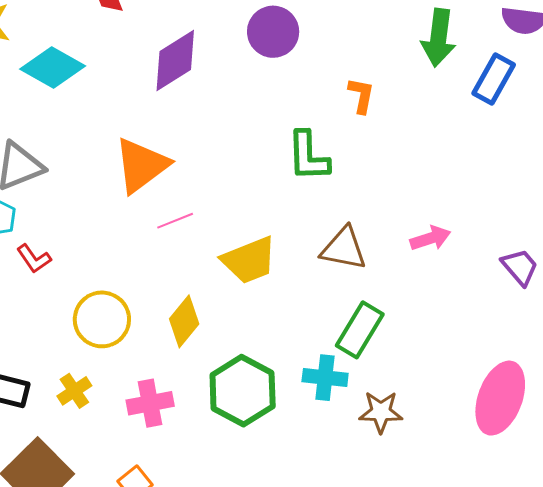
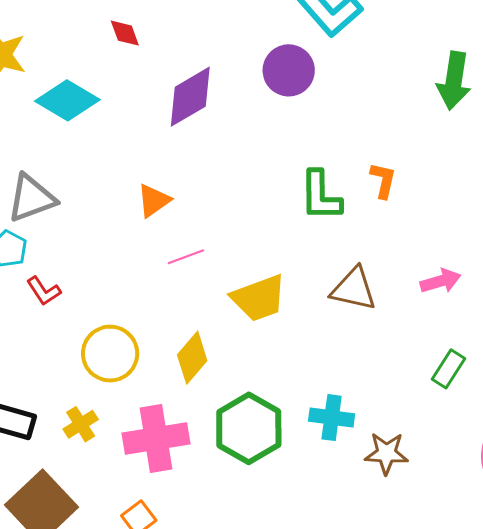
orange L-shape: (361, 95) -> (383, 180), moved
orange triangle: (141, 165) -> (154, 200), size x0.6
green rectangle: (360, 330) -> (449, 369), moved, size x0.7
pink cross: (150, 403) -> (156, 439), size x1.4

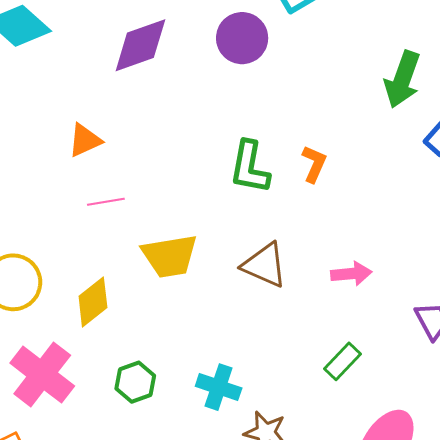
green hexagon: (249, 428) -> (135, 382), size x0.6
pink cross: (156, 439) -> (42, 374), turned 36

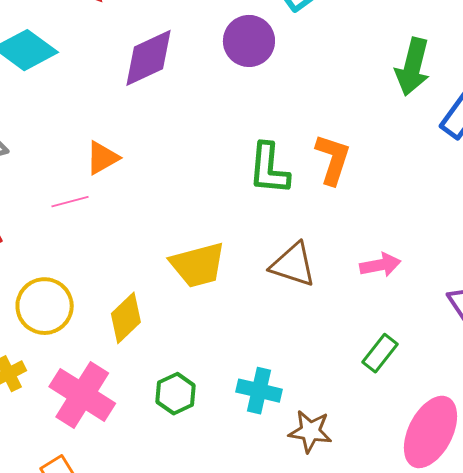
orange L-shape: (314, 164) -> (333, 159), size x1.4
pink line: (106, 202) -> (70, 202), moved

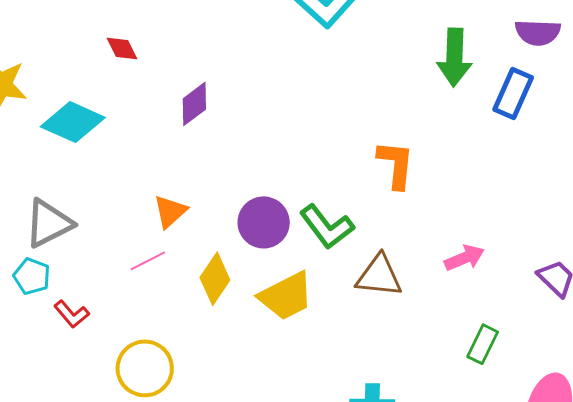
purple circle: (249, 41) -> (264, 222), moved
purple diamond: (149, 58) -> (194, 104), size x0.7
green L-shape: (269, 169) -> (327, 227), moved, turned -30
yellow diamond: (126, 318) -> (215, 279), moved

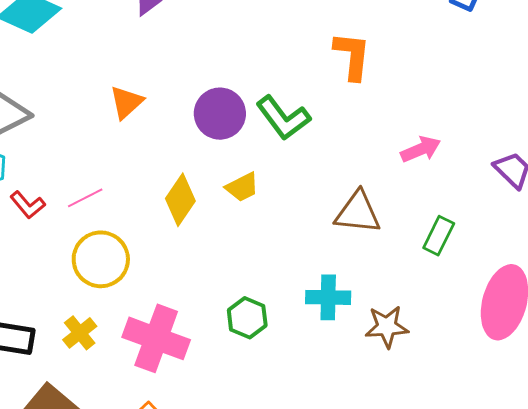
pink line: (148, 261) -> (85, 198), moved
brown triangle: (379, 276) -> (358, 213), moved
yellow diamond: (215, 279) -> (180, 200), moved
yellow trapezoid: (286, 296) -> (242, 187), size x0.6

